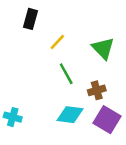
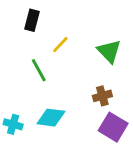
green line: (66, 74) -> (39, 70), moved
cyan diamond: (70, 115) -> (51, 118), moved

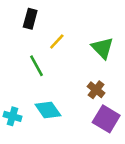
brown cross: (102, 96) -> (96, 90), turned -36
cyan diamond: (51, 118) -> (48, 110), turned 48

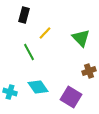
brown cross: (96, 90) -> (89, 71), moved, turned 32
purple square: (106, 119) -> (71, 97), moved

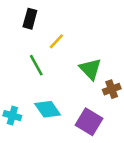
green triangle: (81, 38) -> (90, 69), moved

